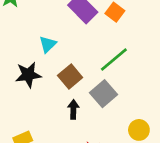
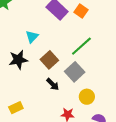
black arrow: (73, 109) -> (53, 84), turned 136
yellow circle: (139, 130) -> (87, 97), moved

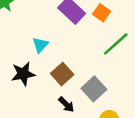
green line: (81, 46) -> (116, 44), moved

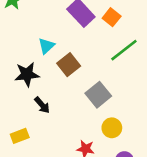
brown square: (62, 74) -> (69, 65), moved
black arrow: (66, 104) -> (42, 105), moved

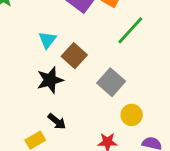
black star: (27, 74) -> (50, 80), moved
black arrow: (42, 105) -> (57, 121), moved

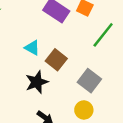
cyan triangle: (47, 40) -> (32, 48), turned -35
yellow circle: (132, 115) -> (84, 110), moved

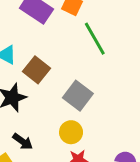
green line: (103, 35) -> (95, 39), turned -68

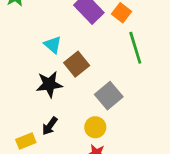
black arrow: (23, 141) -> (50, 126), turned 78

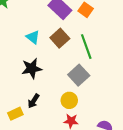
green line: (135, 48) -> (86, 47), moved
brown square: (77, 64) -> (60, 38), moved

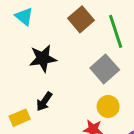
cyan triangle: (33, 37) -> (24, 17), moved
yellow circle: (69, 100) -> (108, 106), moved

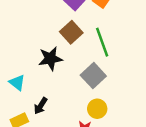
cyan triangle: (24, 17) -> (17, 83), moved
black star: (43, 58) -> (50, 59), moved

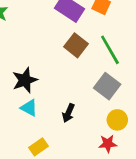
black star: (50, 59) -> (25, 80), moved
black arrow: (41, 106) -> (68, 113), moved

